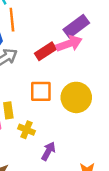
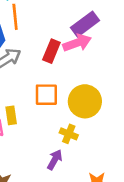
red rectangle: (45, 51) -> (51, 51), turned -35
yellow cross: (26, 130) -> (69, 134), moved

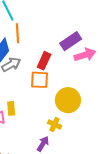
pink arrow: (77, 43) -> (85, 55), moved
orange square: (46, 95) -> (40, 80), moved

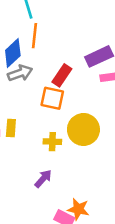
yellow cross: (55, 124) -> (52, 142), moved, turned -32

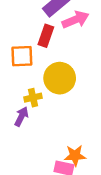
red rectangle: (62, 75) -> (46, 36), moved
purple arrow: (43, 179) -> (21, 117), moved

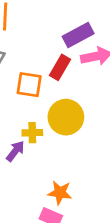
orange star: (75, 156) -> (60, 193), moved

